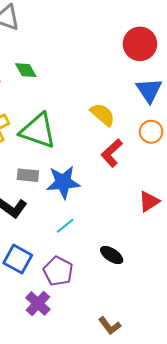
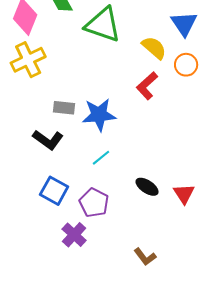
yellow semicircle: (103, 115) -> (154, 48), moved
green triangle: (38, 131) -> (103, 25), moved
red triangle: (149, 201) -> (184, 194), moved, turned -30

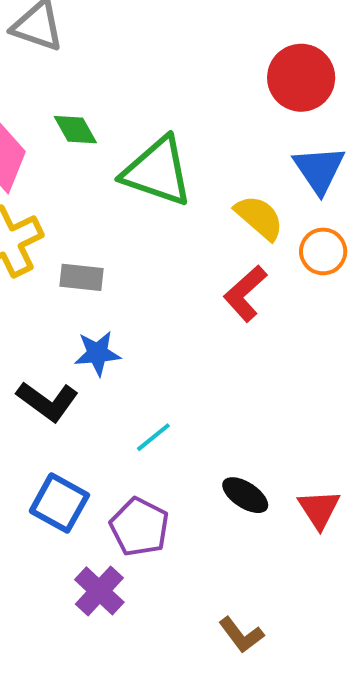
gray rectangle: (64, 108) -> (81, 277), moved
blue star: (99, 115) -> (97, 353), moved, size x0.7

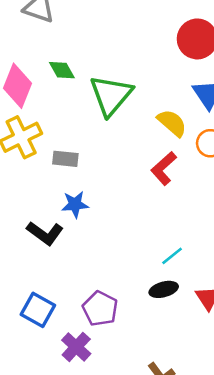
green triangle: (157, 172) -> (111, 95), turned 51
cyan line: (153, 437) -> (172, 256), moved
black ellipse: (245, 495) -> (164, 289), turned -48
blue square: (59, 503) -> (38, 310), moved

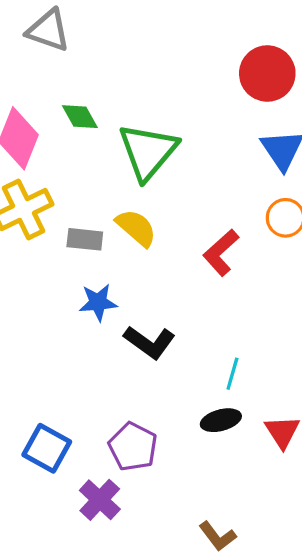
yellow semicircle: (172, 123) -> (136, 228), moved
black L-shape: (45, 233) -> (150, 342), moved
cyan line: (172, 256) -> (232, 374), turned -35

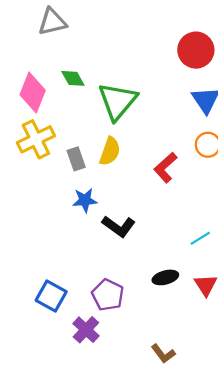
gray triangle: (48, 30) -> (52, 22), turned -32
yellow semicircle: (136, 228) -> (110, 151), turned 68
gray rectangle: (85, 239) -> (76, 159), turned 65
cyan line: (232, 374) -> (200, 238), moved, turned 42

